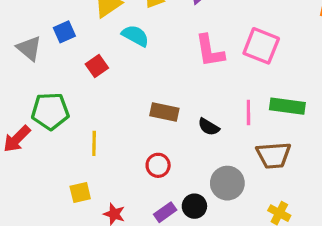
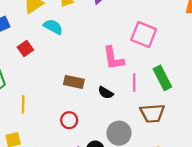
pink L-shape: (210, 51) -> (113, 58), moved
green rectangle: (287, 106) -> (162, 78), turned 55

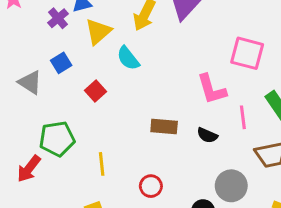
cyan semicircle: (53, 27) -> (128, 58), turned -150
red circle: (69, 120) -> (151, 186), moved

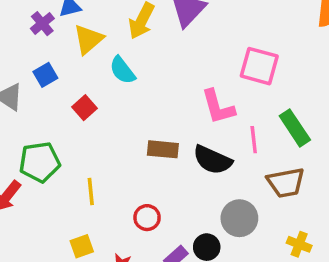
black semicircle: (207, 135) -> (212, 160), size x1.6

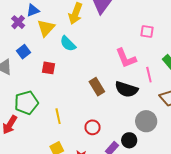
pink square: (259, 66) -> (147, 32), size x0.6
red square: (84, 108) -> (48, 68), turned -32
brown rectangle: (163, 149) -> (97, 87), turned 60

